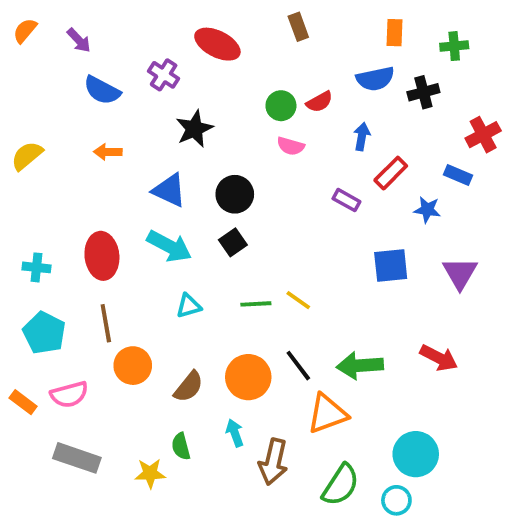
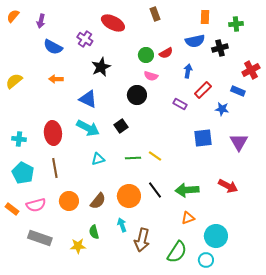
purple arrow: (79, 40) -> (41, 21), turned 56
black circle: (235, 194) -> (137, 95), moved
orange circle: (133, 366) -> (69, 201), moved
orange triangle: (327, 414) -> (188, 218), moved, size x0.6

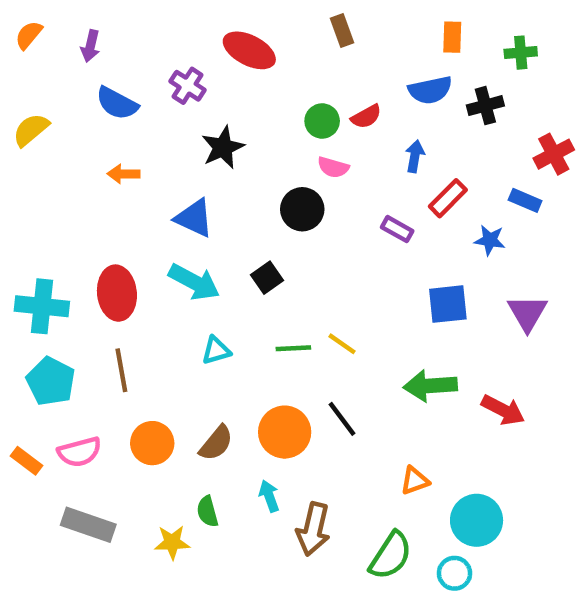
yellow semicircle: (14, 81) -> (31, 130), moved
cyan cross: (19, 139) -> (42, 306), size x1.6
green arrow: (187, 190) -> (430, 386), moved

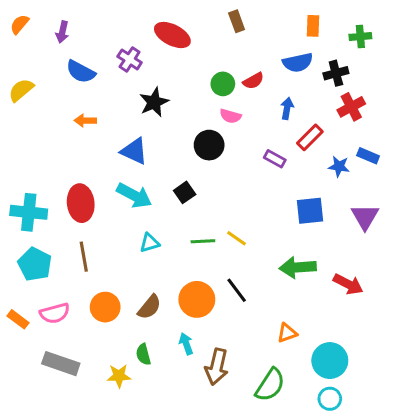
red cross: (554, 154) -> (351, 107), moved
blue rectangle: (525, 200) -> (368, 156), moved
cyan circle: (454, 573) -> (330, 399), moved

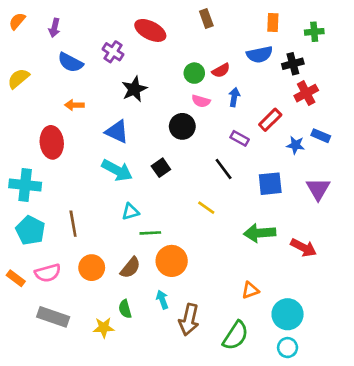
blue arrow: (287, 108) -> (234, 97), moved
red ellipse: (81, 203) -> (52, 142), moved
green line: (203, 241) -> (150, 233), moved
black line: (237, 290) -> (224, 169), moved

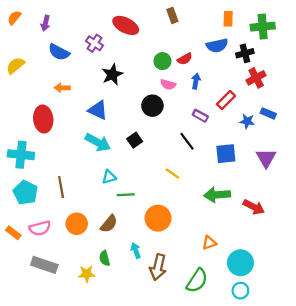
green cross: (314, 32) -> (263, 27), size x1.5
orange circle: (172, 261) -> (158, 218), moved

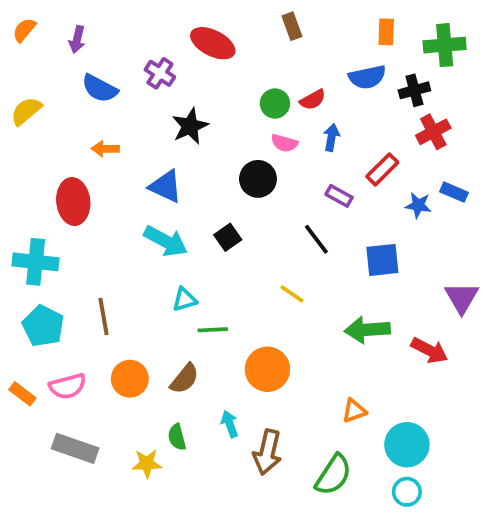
purple triangle: (266, 158) -> (462, 298), moved

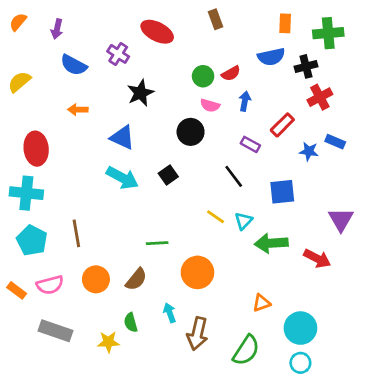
red ellipse: (73, 202) -> (36, 149), moved
cyan triangle: (184, 300) -> (243, 221), moved, turned -30

